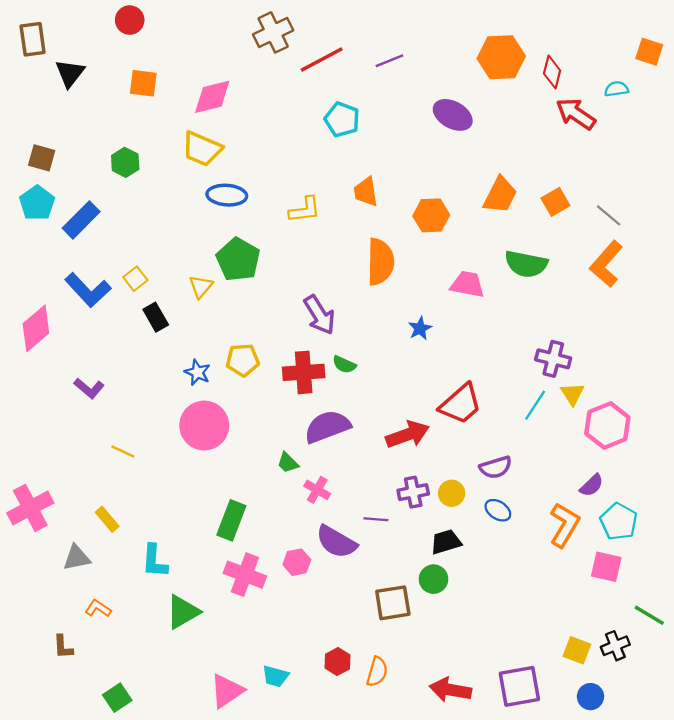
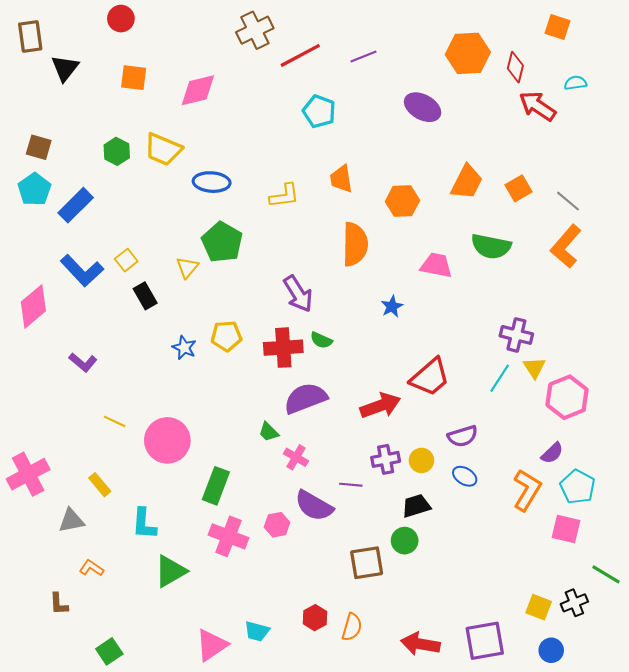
orange square: (649, 52) -> (558, 27), moved
yellow trapezoid: (202, 149) -> (163, 149), moved
pink circle: (204, 426) -> (167, 440), moved

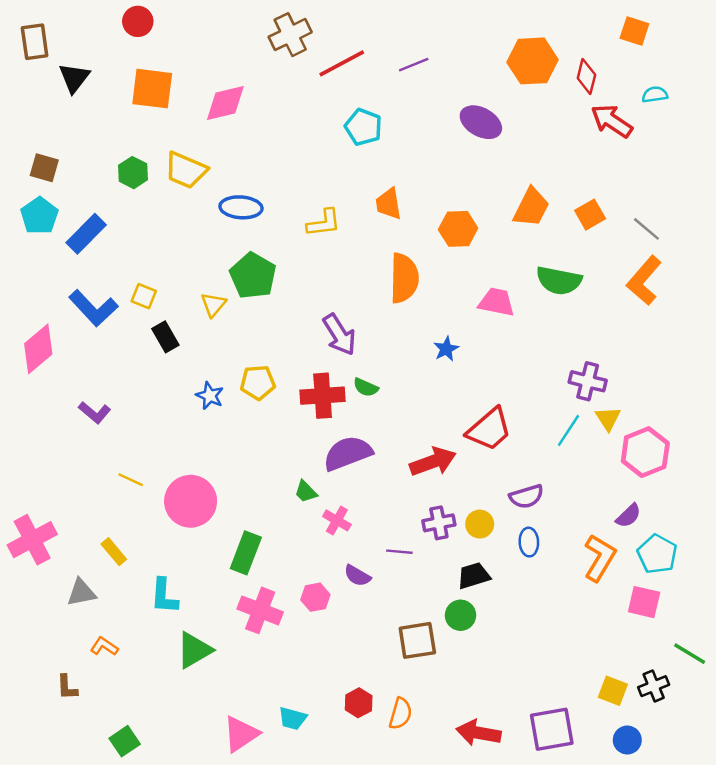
orange square: (134, 78) -> (152, 89), size x1.4
yellow square: (126, 260) -> (144, 296), turned -30
blue ellipse: (465, 476) -> (529, 542), turned 55
purple semicircle: (314, 506) -> (357, 576), size x0.6

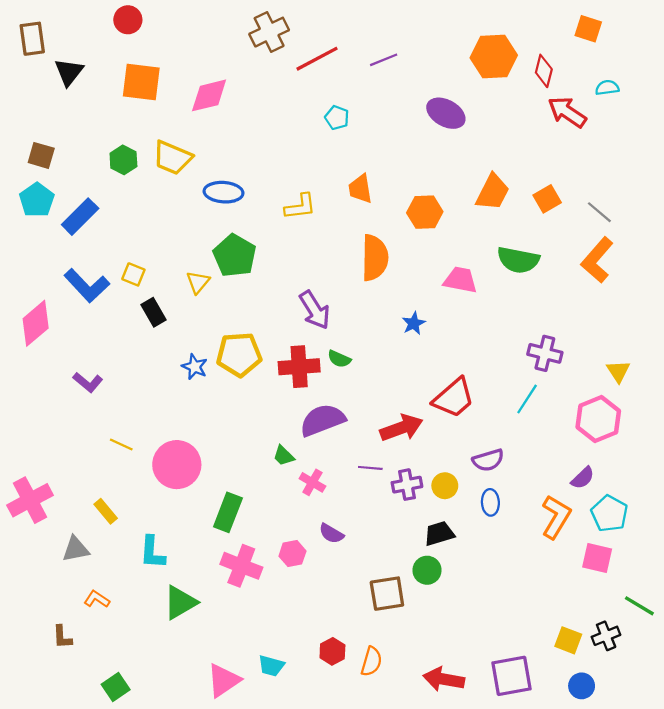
cyan pentagon: (363, 127) -> (337, 118), size x0.7
yellow pentagon: (258, 382) -> (239, 354), size x1.4
yellow triangle: (608, 418) -> (618, 371), moved
purple line: (399, 552) -> (370, 468), moved

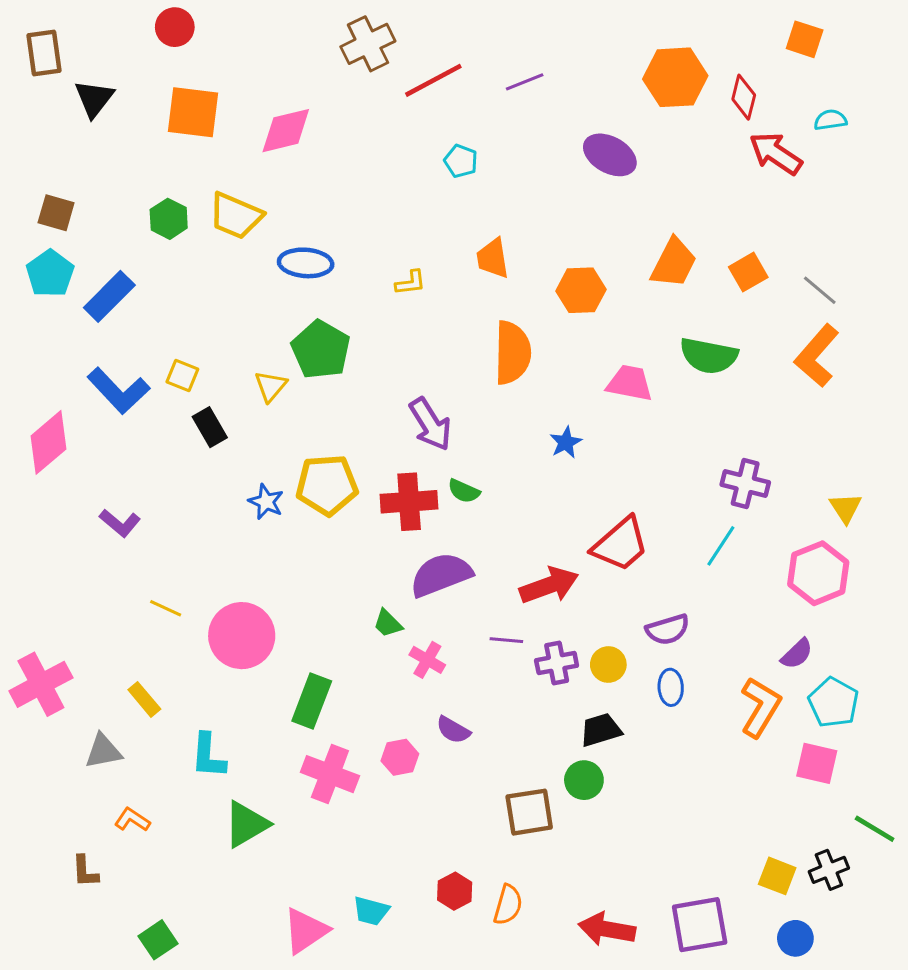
yellow L-shape: (300, 207) -> (411, 283), size x0.7

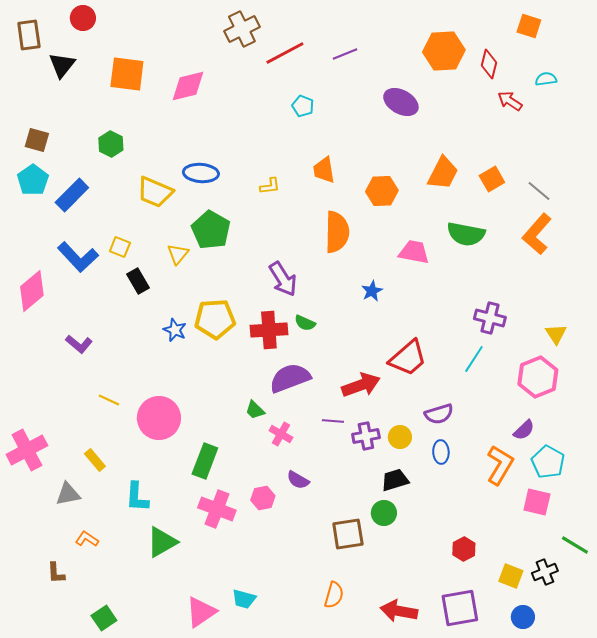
red circle: (175, 27) -> (83, 18), moved
red arrow: (776, 153) -> (510, 101), size x0.7
yellow trapezoid: (236, 216) -> (155, 192), moved
red hexagon: (455, 891) -> (464, 549), moved

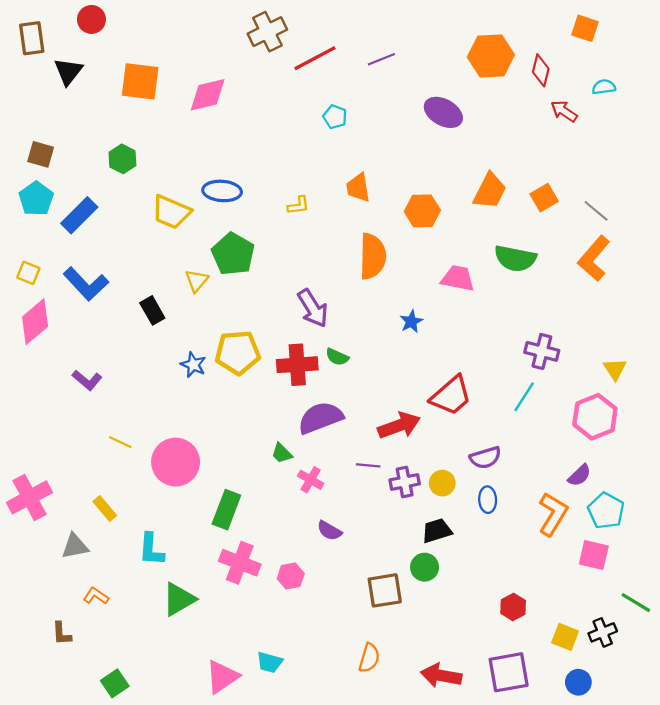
yellow square: (120, 247) -> (28, 273), moved
pink hexagon: (263, 498) -> (291, 576), moved

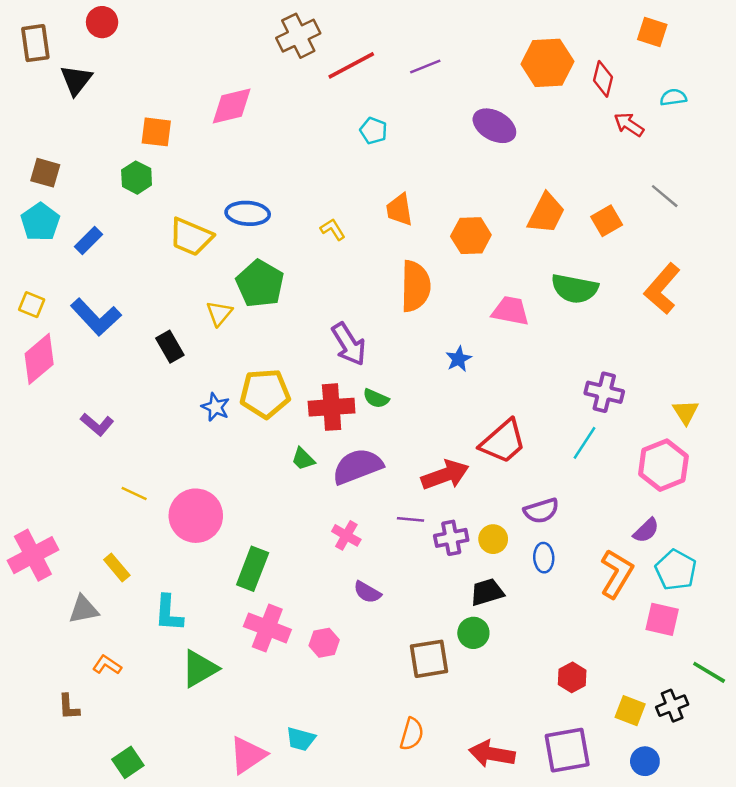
orange square: (140, 81) -> (156, 132), moved, size x0.7
yellow L-shape: (298, 205) -> (333, 229), turned -115
gray line: (596, 211) -> (665, 196), moved
blue rectangle: (79, 215) -> (88, 240), size x0.7
green trapezoid: (282, 453) -> (303, 459), moved

